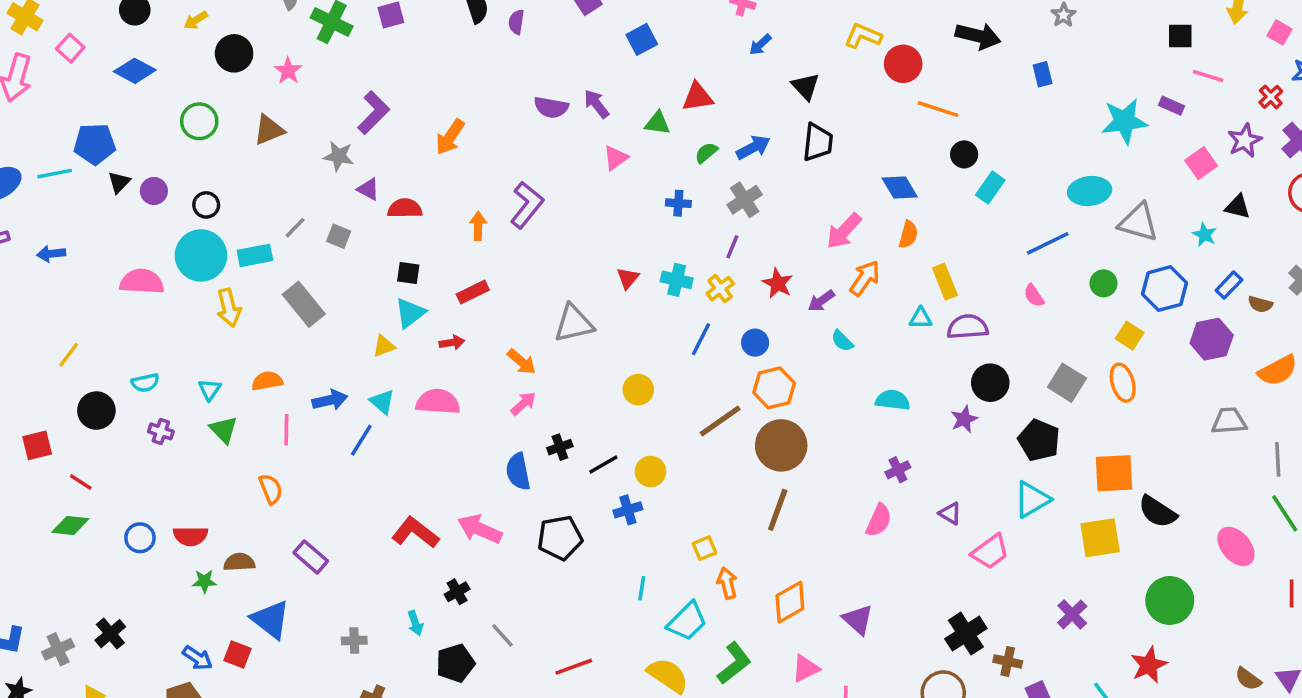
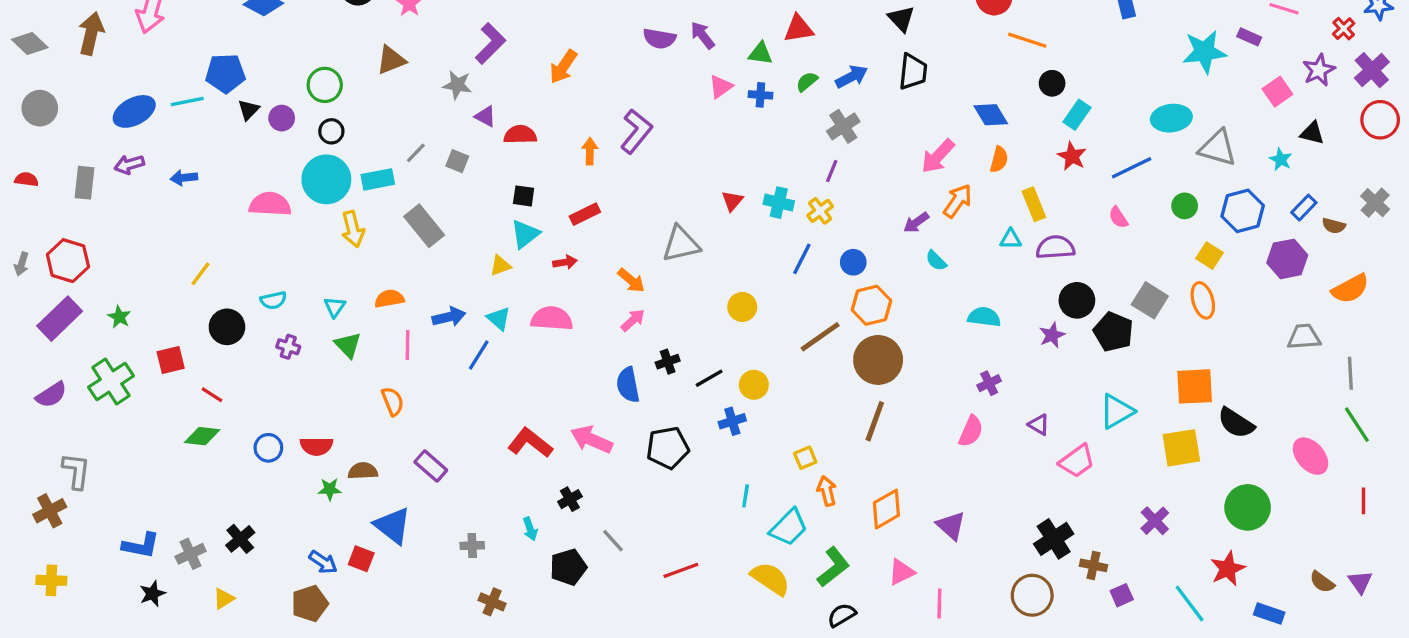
green circle: (199, 121) -> (325, 85), moved
blue cross: (678, 203) -> (760, 95), moved
red star: (778, 283) -> (1072, 156), moved
black pentagon: (1039, 440) -> (1113, 332), moved

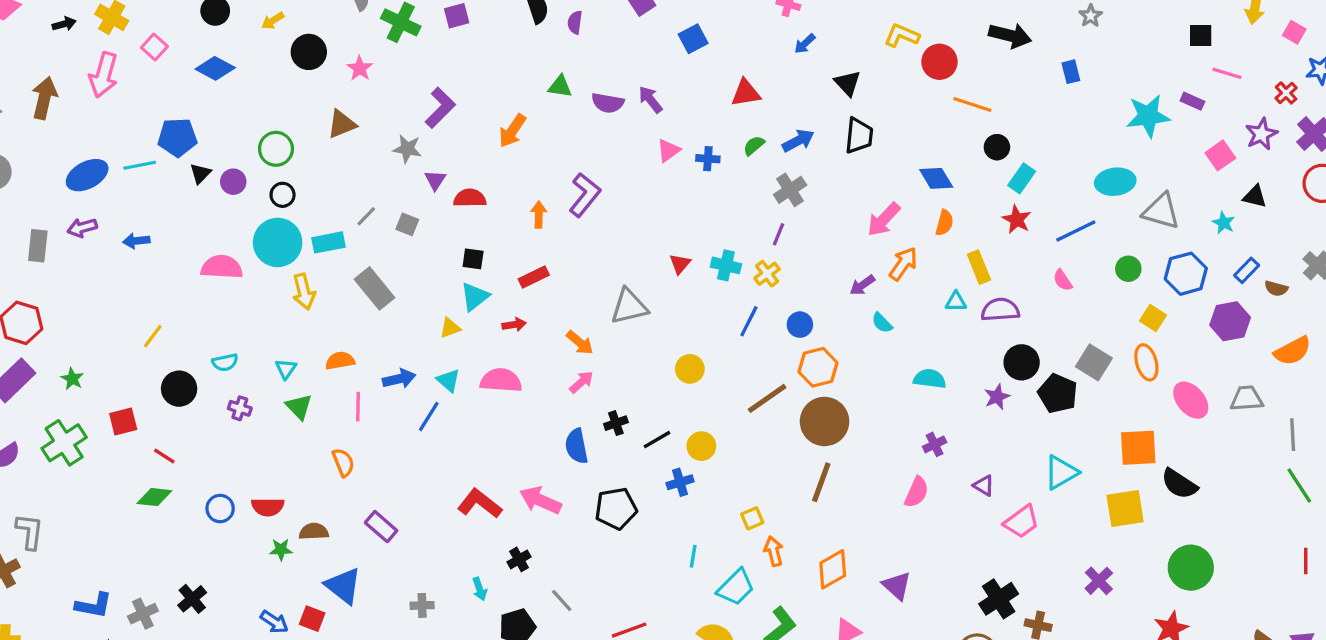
green triangle: (760, 53) -> (560, 86), moved
purple triangle: (485, 116) -> (435, 180), turned 35
pink ellipse: (1311, 456) -> (1191, 400), moved

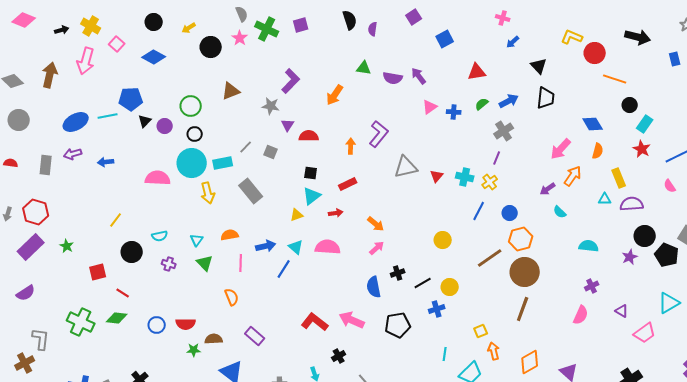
pink star: (360, 68) -> (240, 38), moved
gray triangle: (629, 306) -> (406, 167), moved
green cross: (64, 443) -> (81, 322), moved, turned -32

